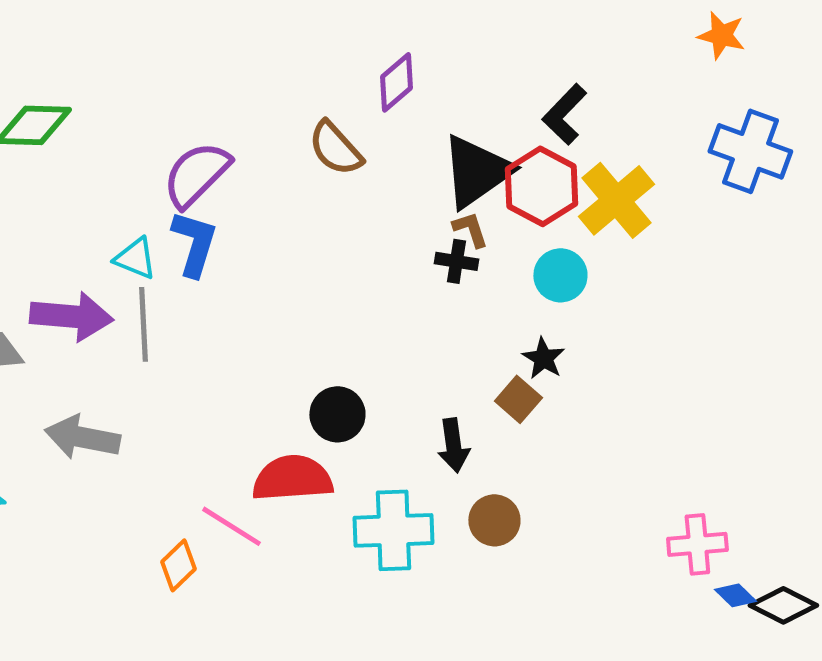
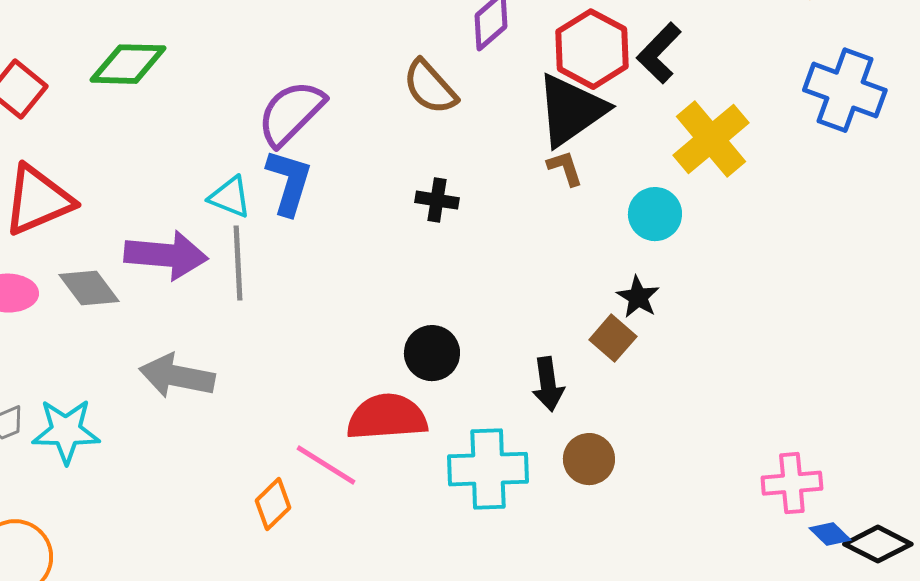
red hexagon: (541, 186) -> (592, 49), moved
black cross: (456, 261) -> (437, 200), moved

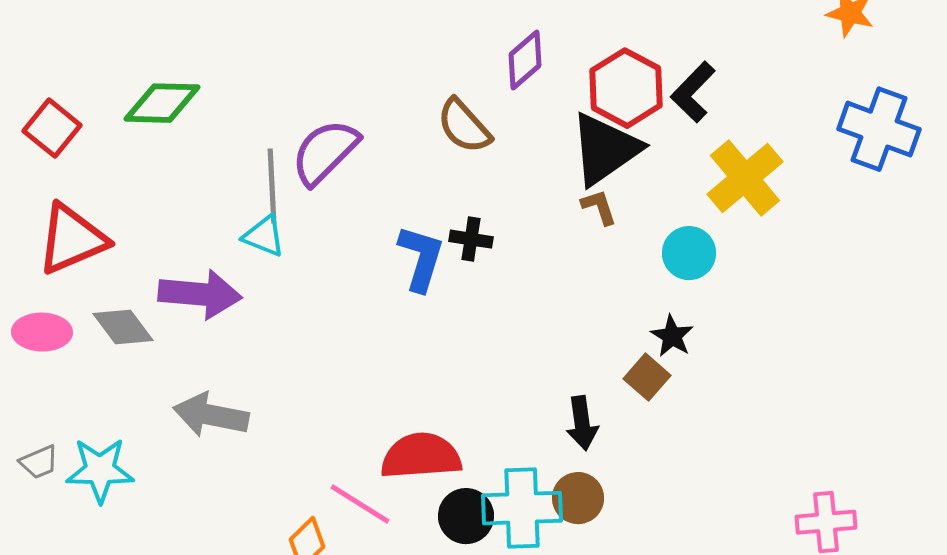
blue L-shape: (289, 182) -> (421, 258), moved
gray line: (238, 263) -> (272, 186), moved
black circle: (432, 353) -> (466, 516), moved
brown circle: (589, 459) -> (578, 498), moved

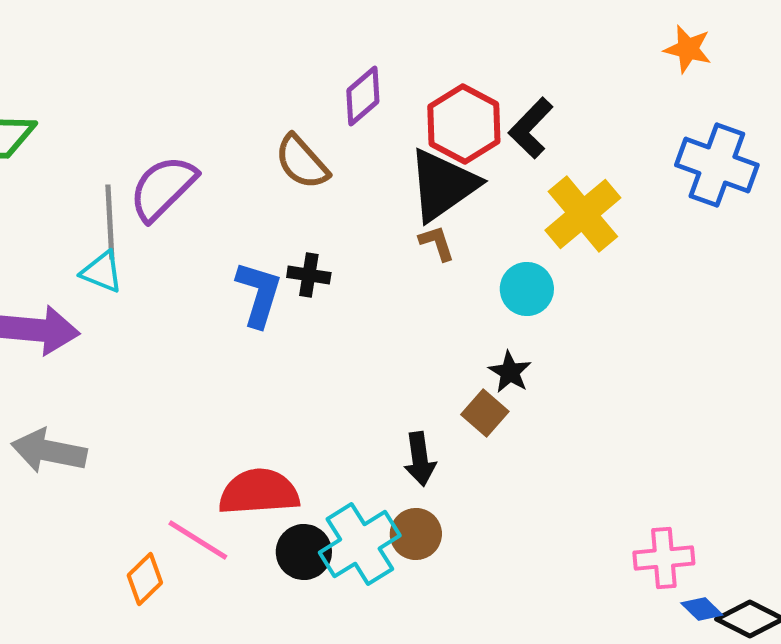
cyan cross: (522, 508) -> (360, 544), turned -30

